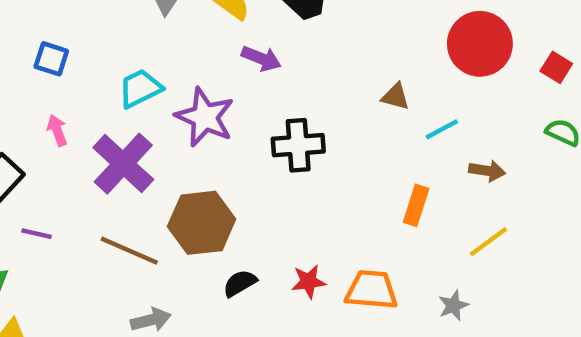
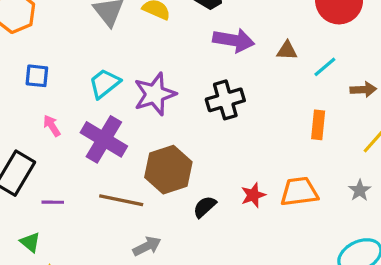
purple arrow: (261, 58) -> (234, 40), moved, size x1.4
purple star: (205, 117) -> (155, 94), turned -30

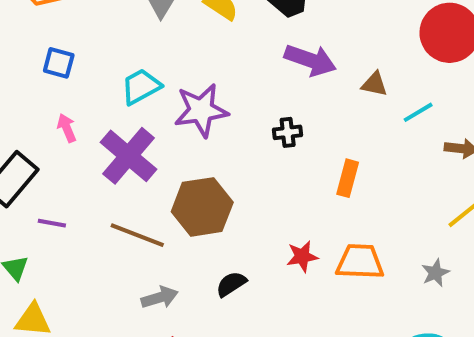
black cross: (225, 100) -> (288, 132), size x0.6
orange rectangle: (318, 125) -> (348, 178), moved
black semicircle: (205, 207) -> (231, 284), moved

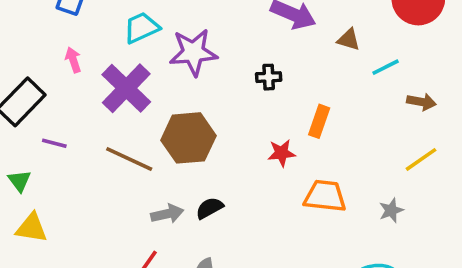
red star: (302, 256) -> (282, 153), moved
gray arrow: (160, 297) -> (167, 214), moved

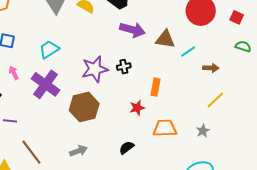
brown triangle: (349, 40) -> (165, 39), size x1.5
purple star: (193, 52) -> (95, 69), moved
brown line: (129, 159) -> (31, 152), moved, turned 36
black semicircle: (210, 208) -> (127, 148), moved

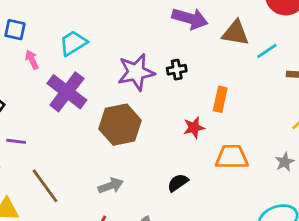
pink arrow: (14, 73) -> (32, 60), moved

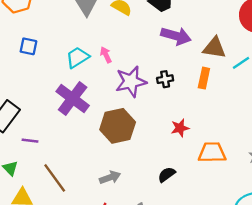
pink arrow: (32, 60) -> (106, 55), moved
orange rectangle: (220, 99) -> (204, 78), moved

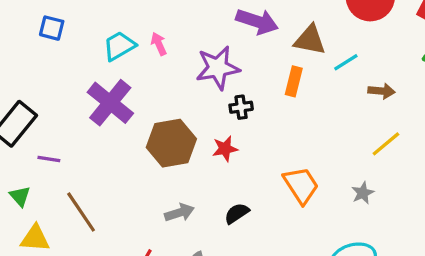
black cross: (165, 79) -> (241, 107), moved
purple star: (131, 82) -> (218, 68), moved
red star: (180, 128) -> (225, 149), moved
orange trapezoid: (212, 153) -> (301, 185), turned 56
gray arrow: (110, 177) -> (179, 213), moved

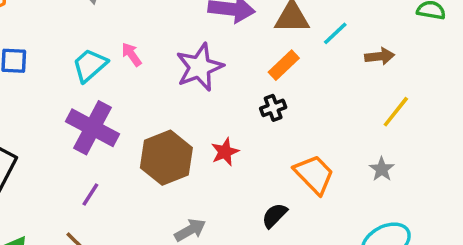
orange rectangle: (294, 81) -> (284, 65), turned 44
black cross: (241, 107) -> (273, 108), moved
purple line: (49, 159) -> (90, 194), moved, turned -55
black semicircle: (237, 213) -> (275, 215), moved

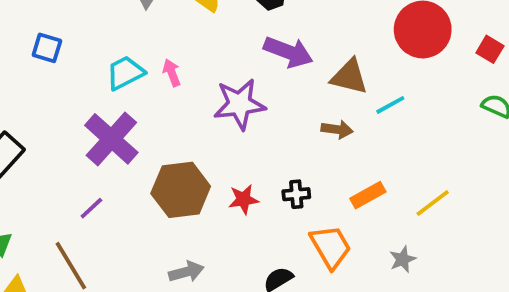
brown arrow: (380, 56) -> (337, 129), moved
orange rectangle: (284, 65) -> (368, 195), moved
black cross: (273, 108) -> (296, 194), moved

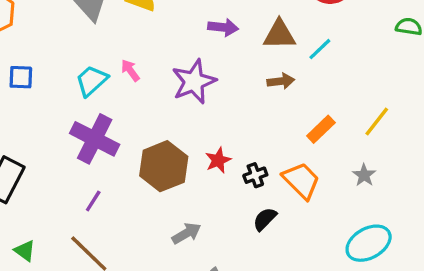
purple arrow: (288, 52) -> (223, 27), size x0.7
black cross: (296, 194) -> (255, 175), moved

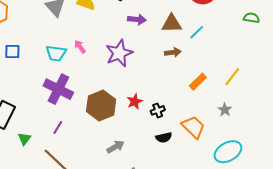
cyan trapezoid: (92, 81) -> (56, 53), turned -130
orange trapezoid: (301, 181) -> (193, 127), moved
black semicircle: (265, 219) -> (164, 137), turned -147
green triangle: (25, 251) -> (24, 139), moved, turned 32

